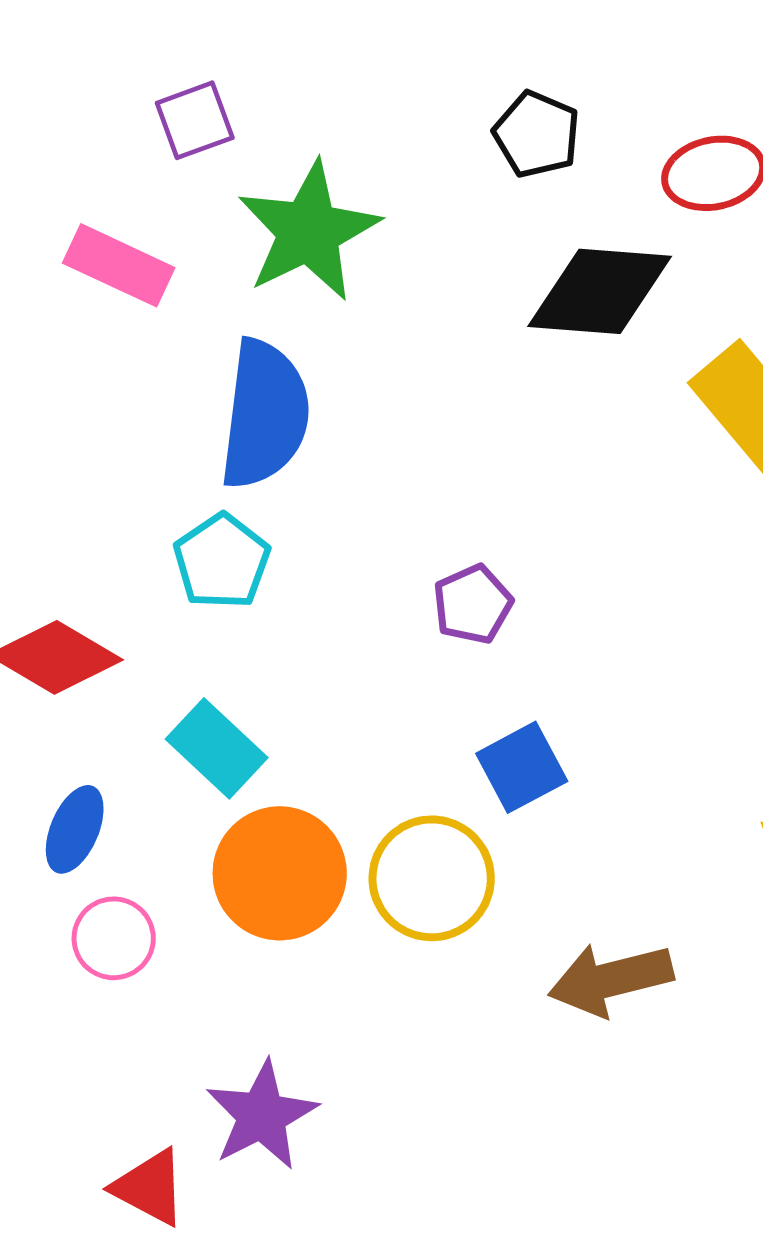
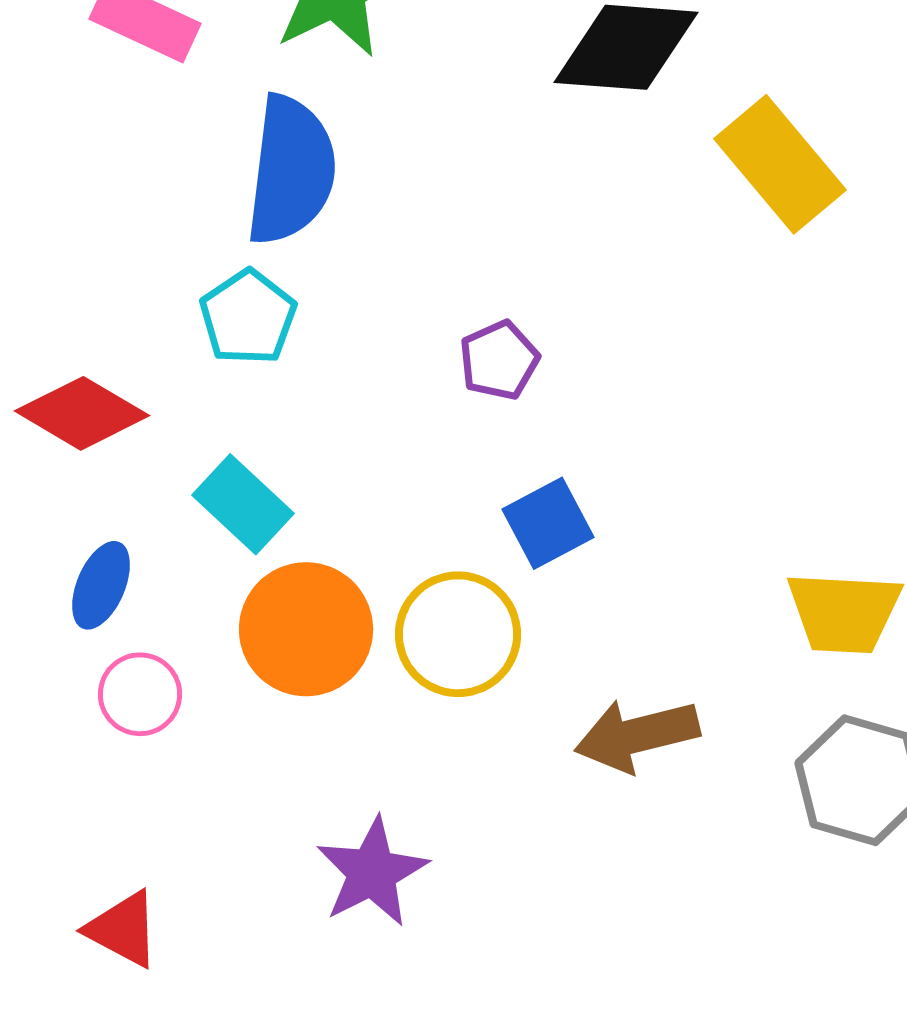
purple star: (262, 1115) -> (372, 872), moved
red triangle: (150, 1187) -> (123, 929), moved

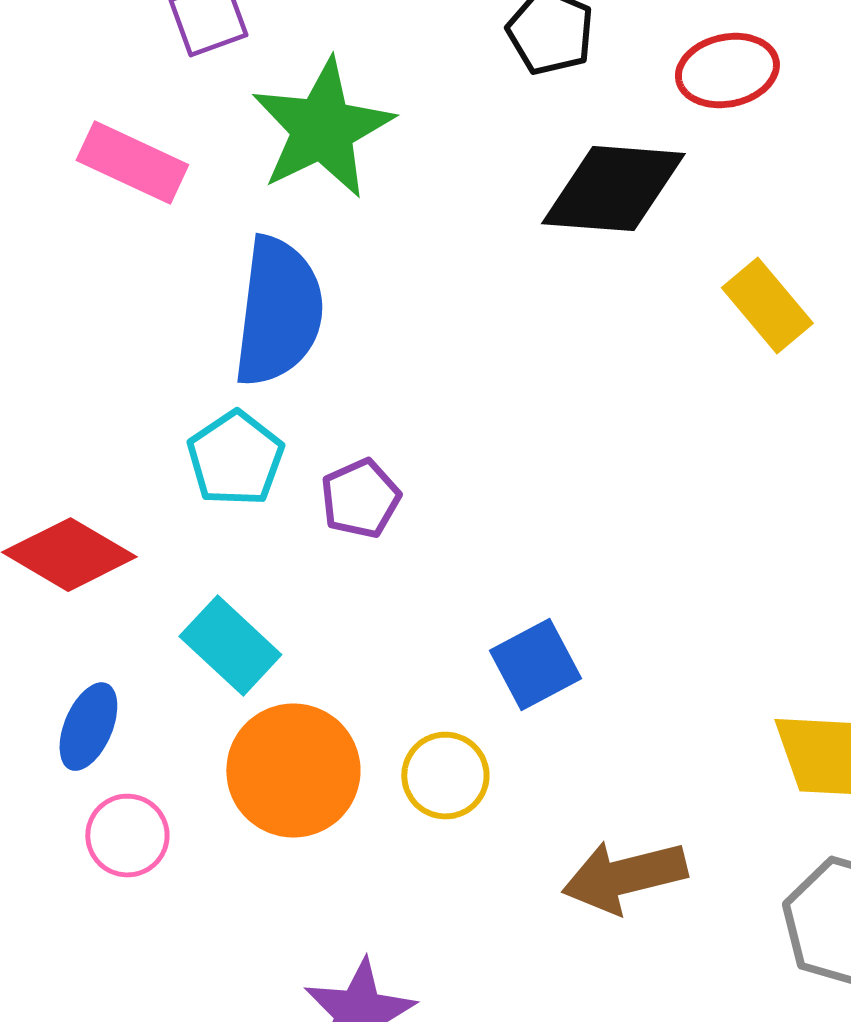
yellow rectangle: (780, 164) -> (767, 306), size x0.7
purple pentagon: (499, 360) -> (360, 499), moved
yellow circle: (458, 634) -> (445, 776), size x0.7

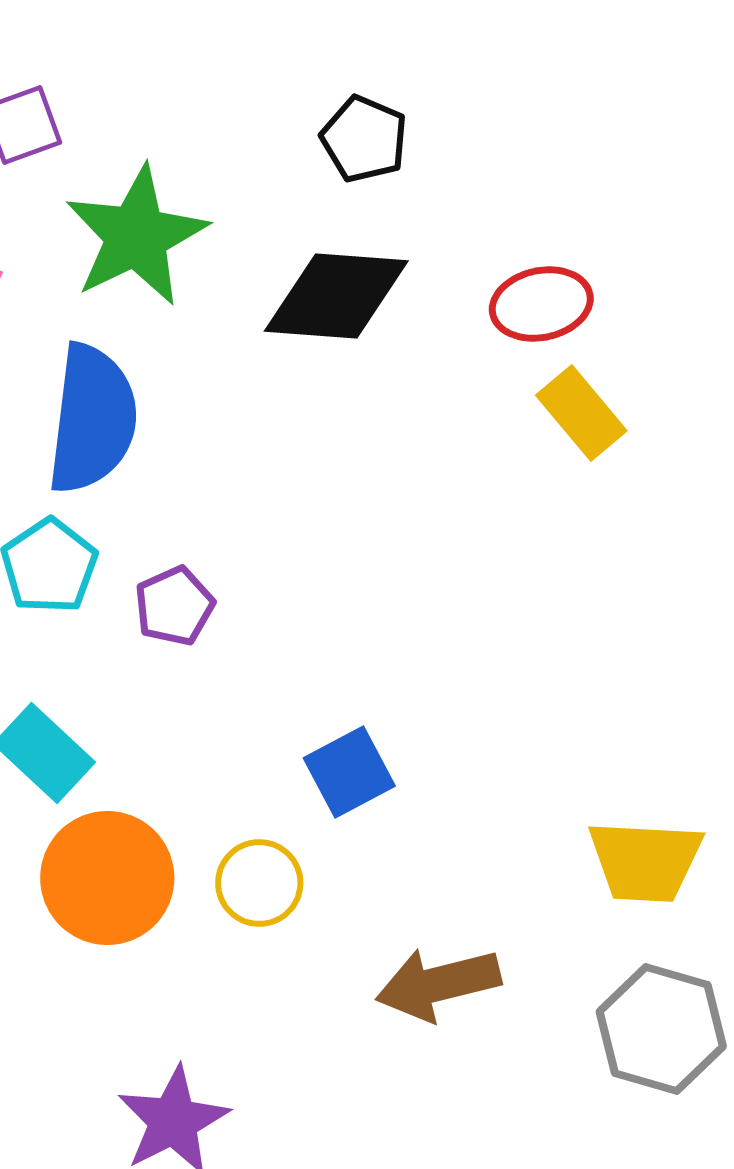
red ellipse: (727, 71) -> (541, 304), moved
black diamond: (613, 189) -> (336, 296), moved

